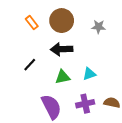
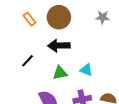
gray star: (99, 27) -> (103, 17), moved
cyan triangle: (89, 74) -> (86, 70), turned 40

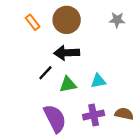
black line: (27, 61) -> (45, 73), moved
cyan triangle: (86, 70) -> (98, 81), turned -32

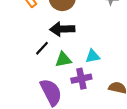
purple cross: (94, 115) -> (81, 79), moved

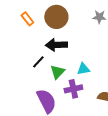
green triangle: (63, 60) -> (57, 72), turned -35

